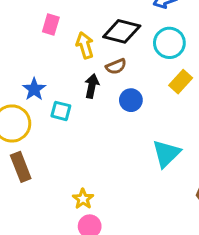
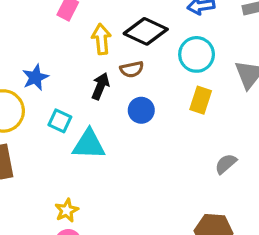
yellow rectangle: (181, 82) -> (201, 100), turned -35
cyan square: (61, 111) -> (60, 121), moved
cyan triangle: (166, 153) -> (89, 144), moved, turned 36

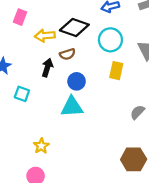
yellow arrow: (101, 39) -> (45, 36), turned -84
cyan triangle: (89, 144) -> (72, 107), moved
yellow star: (67, 210) -> (41, 146), moved

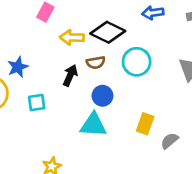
cyan circle: (110, 40) -> (137, 62), moved
yellow rectangle: (116, 71) -> (145, 124), moved
cyan square: (22, 94) -> (37, 103), turned -35

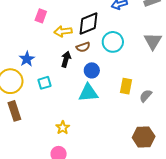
black diamond: (108, 32) -> (88, 24), turned -40

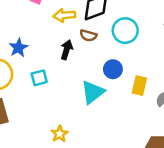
brown semicircle: (83, 47) -> (88, 35), turned 32
blue circle: (92, 70) -> (113, 69), moved
cyan triangle: (88, 93) -> (93, 92), turned -35

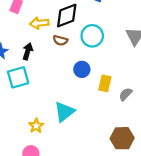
black arrow: (67, 50) -> (28, 51), moved
cyan square: (39, 78) -> (18, 77), size x1.5
cyan triangle: (93, 92) -> (64, 112), moved

